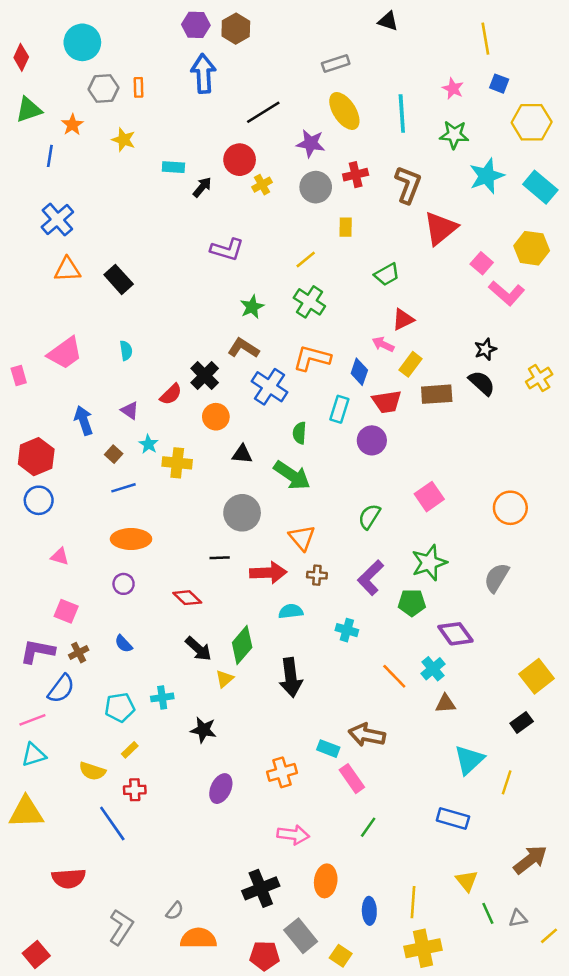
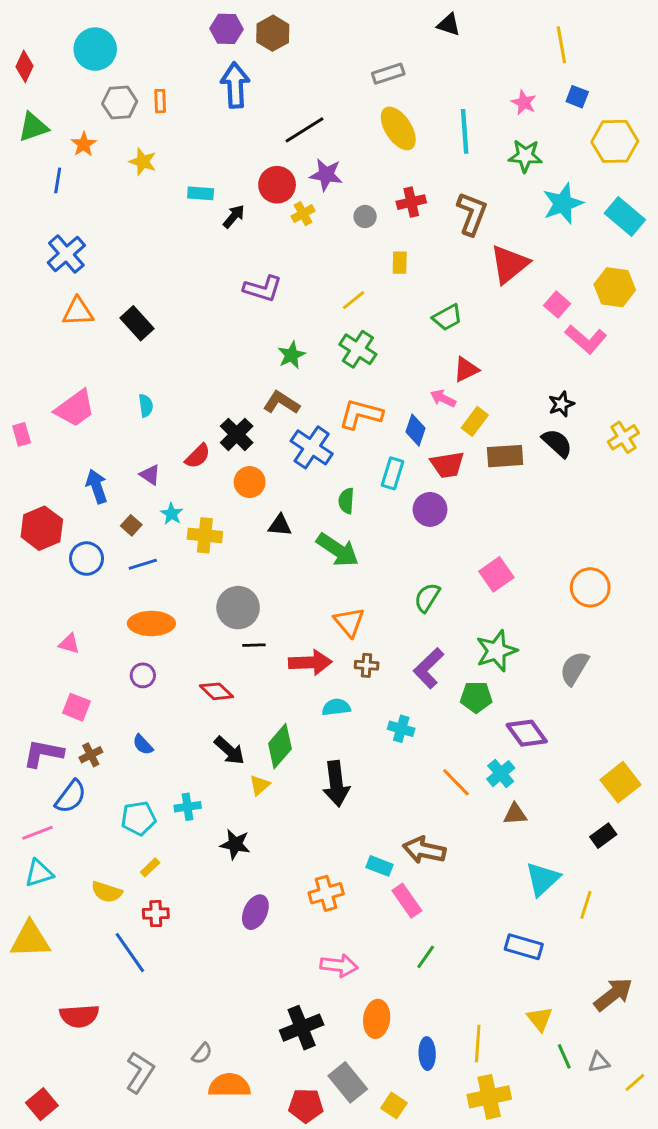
purple star: (311, 143) -> (326, 175), moved
gray circle: (316, 187) -> (365, 216), size x0.6
blue circle: (39, 500) -> (87, 559), moved
gray circle: (242, 513) -> (238, 608), moved

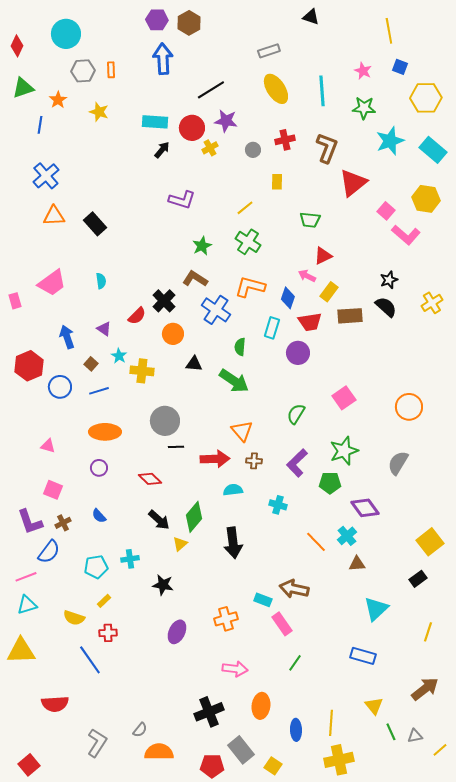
cyan rectangle: (201, 193) -> (155, 122), moved, size x1.4
green trapezoid: (447, 318) -> (310, 220), turned 35
purple L-shape: (43, 753) -> (30, 522), turned -120
yellow line: (586, 905) -> (428, 632), moved

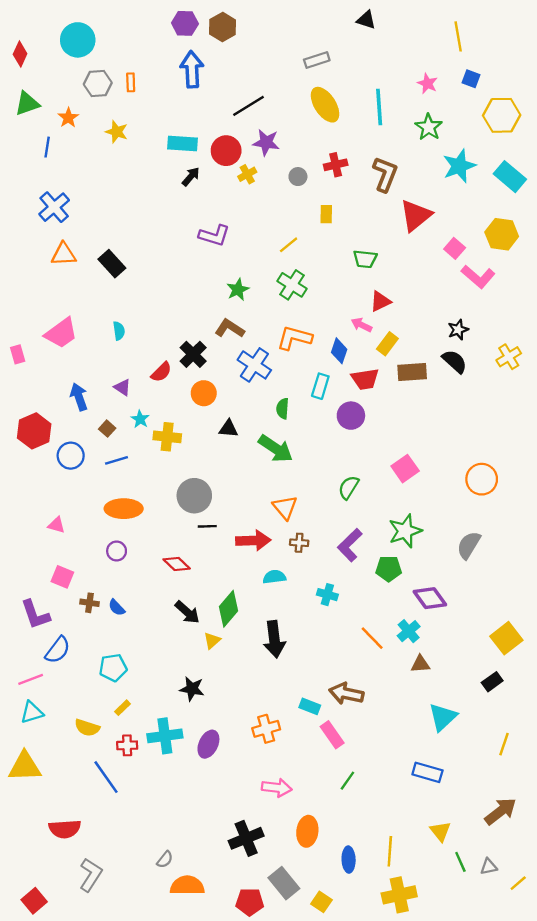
green star: (364, 108) -> (429, 127), turned 30
brown cross: (63, 523) -> (89, 603), moved, turned 35
cyan cross: (130, 559) -> (165, 736), moved, size x1.6
gray L-shape: (97, 743) -> (91, 875), moved

